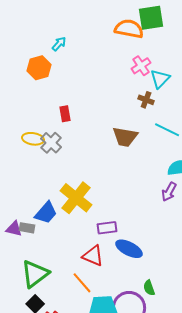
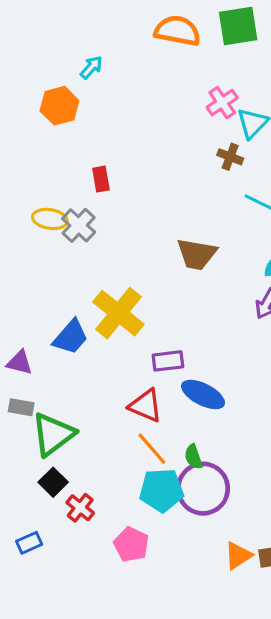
orange semicircle: (129, 29) -> (177, 31), moved
brown trapezoid: (125, 137) -> (197, 254), moved
gray rectangle: (27, 228) -> (21, 407), moved
orange line: (82, 283) -> (152, 449), moved
green semicircle: (149, 288) -> (193, 457), moved

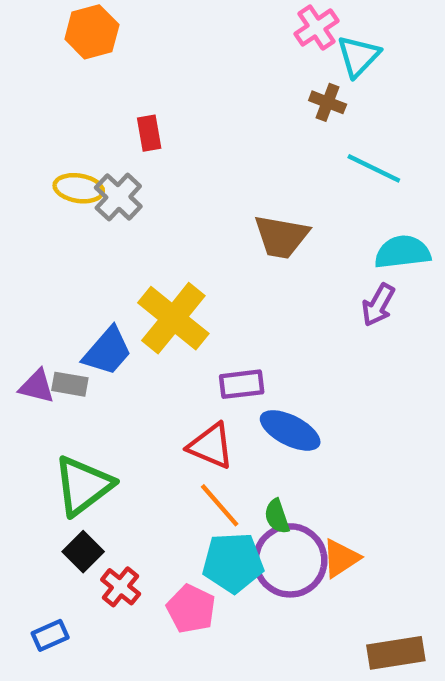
gray rectangle: (21, 407) -> (70, 384), moved
pink pentagon: (131, 544) -> (191, 609), moved
orange triangle: (238, 556) -> (341, 558), moved

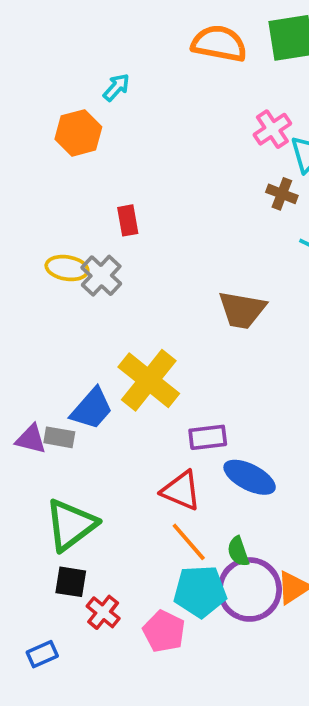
black square: (83, 552) -> (71, 582), turned -36

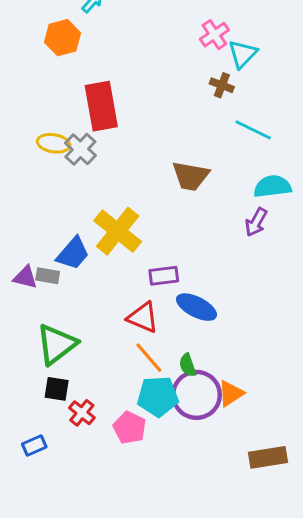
red rectangle: (128, 220) -> (101, 106), size x2.0

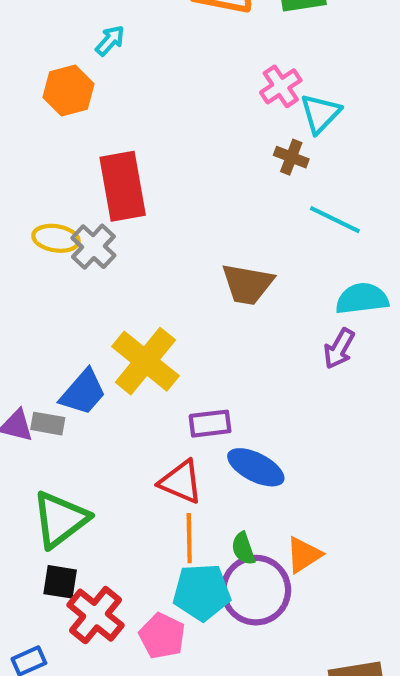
orange line: (149, 358) -> (189, 538), turned 40
orange triangle: (231, 393) -> (304, 555), moved
red cross: (82, 413) -> (96, 615), size x1.5

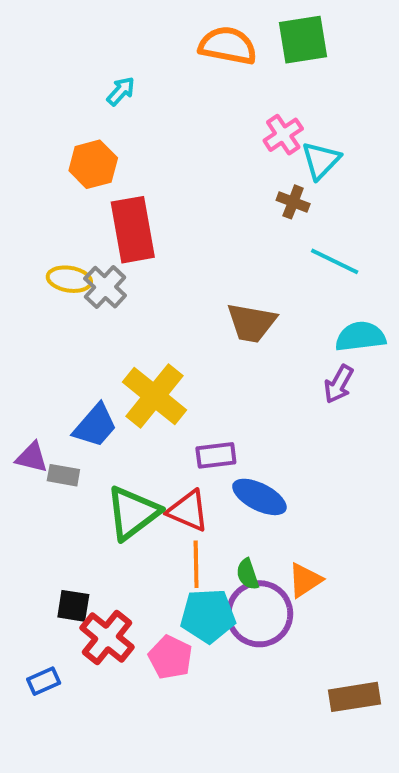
orange hexagon: (68, 91) -> (93, 164), moved
gray rectangle: (48, 424) -> (63, 475), moved
green triangle: (60, 519) -> (133, 513), moved

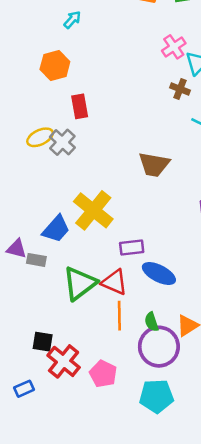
red rectangle: (133, 230) -> (80, 106), size x0.6
yellow ellipse: (69, 279) -> (40, 137), turned -35
cyan pentagon: (208, 616) -> (156, 396), moved

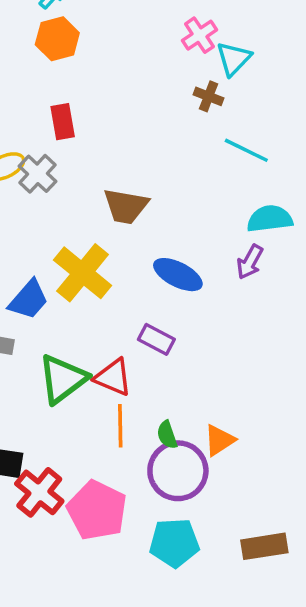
orange hexagon: (55, 65) -> (57, 39), moved
brown trapezoid: (154, 165) -> (126, 206), moved
purple rectangle: (132, 248) -> (156, 339), moved, turned 35
blue ellipse: (159, 274) -> (178, 275), moved
pink pentagon: (103, 374) -> (97, 510), size x1.5

